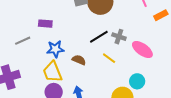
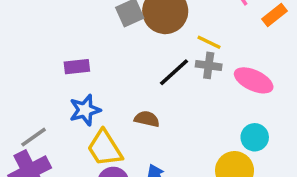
gray line: (23, 41) -> (34, 137), moved
blue star: (55, 49) -> (85, 110), moved
yellow line: (109, 58) -> (209, 42), moved

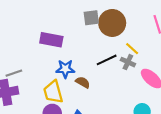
purple rectangle: (77, 67) -> (51, 40), size x1.5
blue star: (85, 110) -> (65, 69), moved

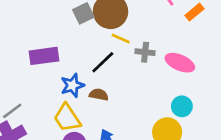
yellow line: (132, 49) -> (121, 39), moved
black line: (107, 60) -> (103, 62), moved

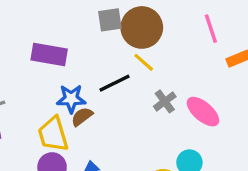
gray cross: (145, 52) -> (165, 101), moved, turned 30
brown semicircle: (99, 95) -> (82, 117), moved, turned -66

